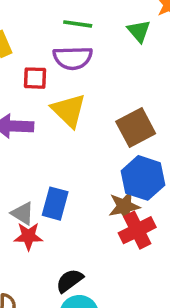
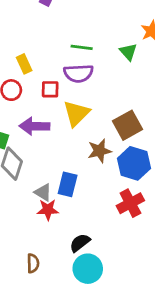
yellow triangle: (69, 110) -> (76, 113), turned 32
brown star: (124, 206) -> (99, 151), moved

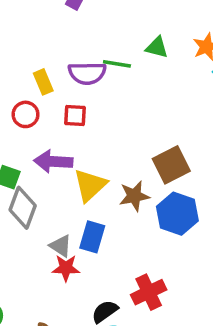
green triangle: (128, 52) -> (157, 47), moved, turned -36
purple semicircle: (78, 73) -> (87, 73), moved
yellow triangle: (76, 113) -> (90, 185), moved
red cross: (130, 203) -> (149, 292), moved

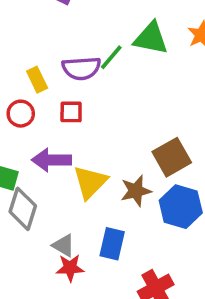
green triangle: (157, 47) -> (151, 38), size x1.5
green line: (117, 64) -> (111, 57), turned -56
blue rectangle: (92, 237) -> (112, 244), moved

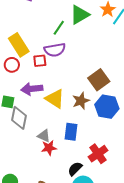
green triangle: (151, 38) -> (80, 15), turned -35
purple semicircle: (81, 68) -> (55, 50), moved
yellow rectangle: (37, 80) -> (19, 45), size x1.6
yellow triangle: (90, 182) -> (55, 99), turned -35

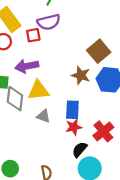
yellow triangle: (55, 99) -> (38, 90), moved, turned -35
brown star: (81, 101) -> (81, 75), turned -30
red star: (49, 148) -> (74, 127), moved

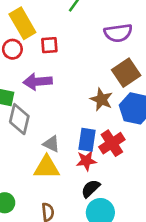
purple semicircle: (49, 22) -> (118, 33), moved
yellow triangle: (38, 90) -> (47, 167), moved
red cross: (103, 131) -> (112, 143), moved

